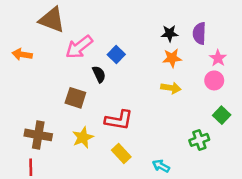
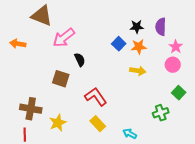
blue square: (116, 54) -> (119, 44), moved
red L-shape: (119, 120) -> (96, 97), turned -135
yellow star: (83, 137) -> (58, 123), moved

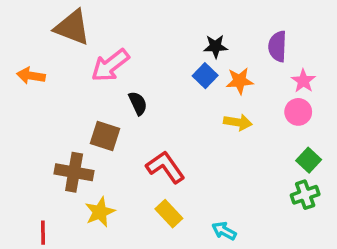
black star: (137, 27) -> (215, 46), moved
brown cross: (31, 109) -> (74, 172), moved
green cross: (161, 113) -> (305, 195), moved

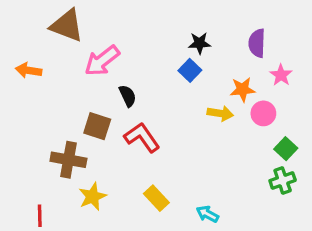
orange star: (240, 81) -> (243, 89), moved
pink circle: (298, 112) -> (263, 113), moved
red L-shape: (165, 167) -> (142, 137), moved

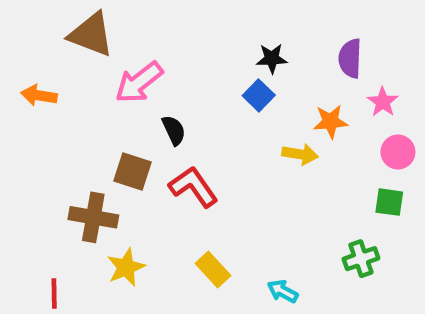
pink circle: (263, 113) -> (398, 152), moved
green square: (286, 149) -> (389, 202), turned -35
green cross: (283, 181) -> (361, 259), moved

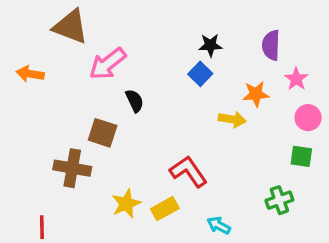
red L-shape: (193, 187) -> (188, 172), moved
yellow star: (126, 267) -> (126, 204), moved
yellow rectangle: (213, 270) -> (165, 209), turned -76

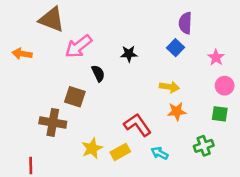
black star: (210, 45) -> (129, 54), moved
purple semicircle: (271, 45) -> (185, 23), moved
blue square: (200, 74) -> (175, 48), moved
orange star: (256, 94) -> (177, 111), moved
cyan arrow: (219, 225) -> (160, 153), moved

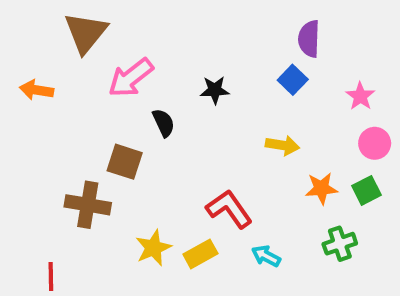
brown triangle: (52, 19) -> (86, 33), turned 48
orange star: (177, 111) -> (321, 188), moved
green square: (220, 114) -> (366, 190), turned -35

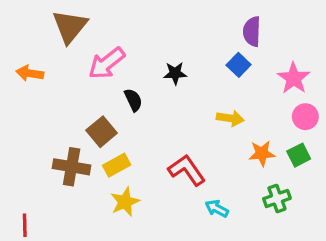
pink star: (360, 96) -> (294, 78), size x1.4
brown square: (125, 162) -> (102, 132), turned 32
yellow rectangle: (200, 254) -> (117, 165), moved
red line: (51, 276) -> (25, 225), moved

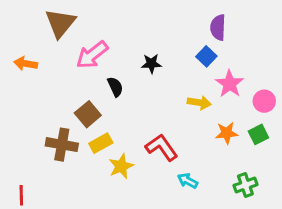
pink star: (294, 78) -> (230, 84), moved
green cross: (277, 198) -> (245, 185), moved
yellow star: (125, 202) -> (121, 166), moved

